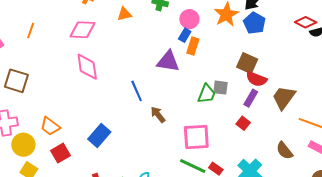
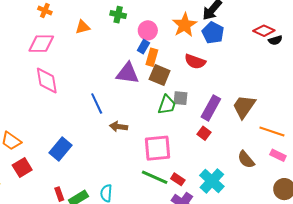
brown square: (247, 63) -> (160, 75), moved
red semicircle: (256, 79) -> (195, 62), moved
purple rectangle: (251, 98) -> (211, 108), size x1.4
brown arrow: (158, 115) -> (119, 127), turned -42

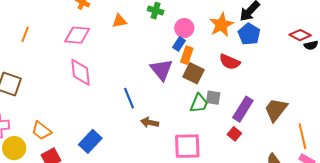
purple triangle: (127, 73) -> (162, 70), turned 40
orange line: (272, 131) -> (302, 136), turned 55

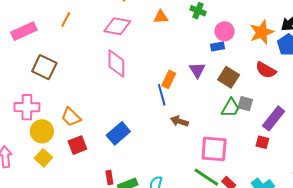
blue rectangle: (179, 44) -> (217, 47), turned 40
orange rectangle: (187, 55) -> (169, 79), moved
purple triangle: (162, 70) -> (197, 70), size x0.7
red square: (234, 134) -> (262, 142), turned -32

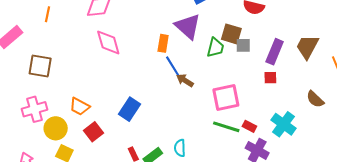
purple triangle: (197, 70) -> (188, 26), size x1.6
brown square: (229, 77) -> (231, 34), moved
blue line: (162, 95) -> (173, 66), moved
green trapezoid: (231, 108) -> (215, 48), moved
brown arrow: (179, 121) -> (185, 80), turned 30

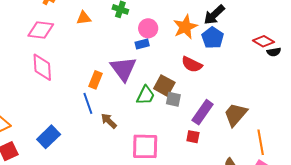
blue line: (173, 66) -> (88, 103), moved

